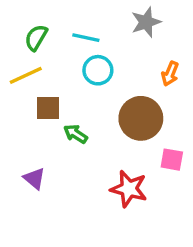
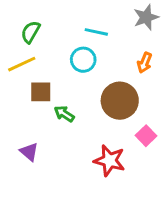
gray star: (146, 22) -> (146, 17), moved
cyan line: (86, 38) -> (96, 32), moved
pink square: (172, 160) -> (146, 136), turned 36

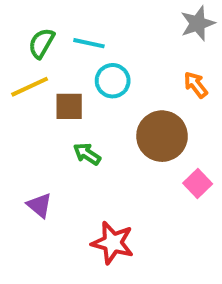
cyan line: (96, 32) -> (89, 43), moved
orange arrow: (145, 63) -> (196, 85), turned 120
brown square: (41, 92) -> (69, 106), moved
red star: (109, 161) -> (113, 243), moved

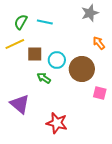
gray star: (198, 23) -> (90, 13), moved
cyan circle: (113, 81) -> (57, 60), moved
pink square: (198, 184) -> (100, 93), turned -32
purple triangle: (39, 205) -> (20, 104), size x1.5

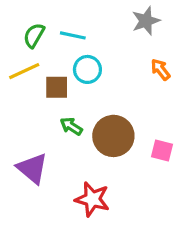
cyan circle: (57, 60) -> (87, 69), moved
brown circle: (82, 69) -> (113, 136), moved

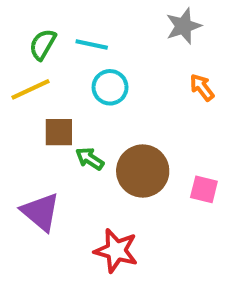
brown square: (57, 87) -> (59, 132), moved

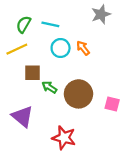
orange arrow: (202, 87) -> (83, 48), moved

